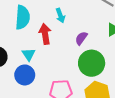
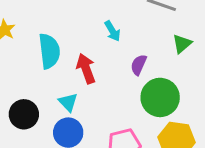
cyan arrow: (60, 15) -> (112, 31), moved

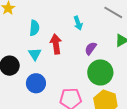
cyan semicircle: (49, 51) -> (34, 28), size x0.7
cyan triangle: (68, 102) -> (35, 54), moved

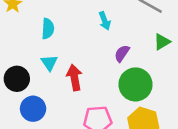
red arrow: (56, 44) -> (74, 78), moved
blue circle: (36, 83) -> (33, 109), moved

